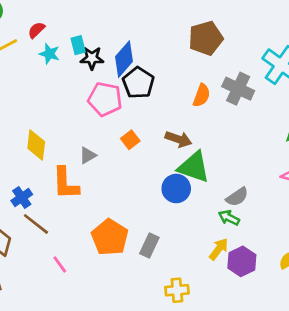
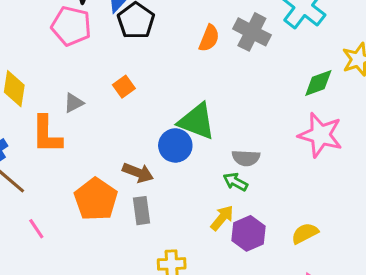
pink pentagon: (105, 99) -> (71, 26), moved
brown arrow: (178, 139) -> (138, 173), moved
gray semicircle: (237, 197) -> (246, 158), turned 35
gray rectangle: (149, 245) -> (142, 211), turned -35

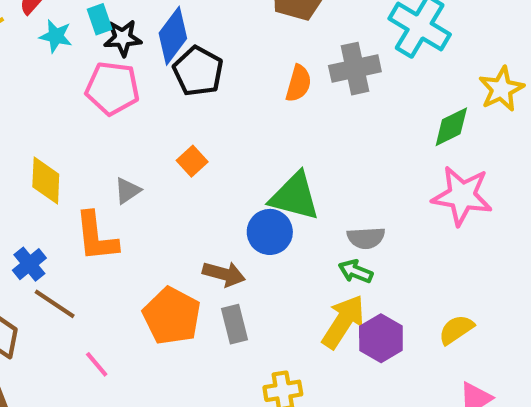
gray cross: (252, 32) -> (355, 69), turned -33
yellow arrow: (222, 218) -> (343, 322), size x1.5

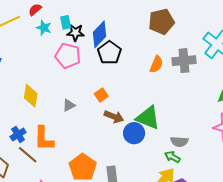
orange L-shape: (96, 237) -> (44, 139), moved
brown arrow: (224, 274) -> (114, 117), moved

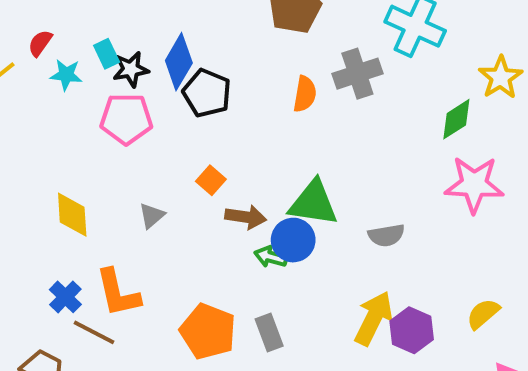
green arrow: (172, 157) -> (271, 257), moved

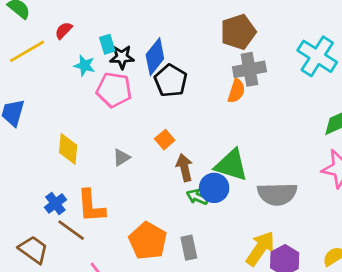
gray cross: (357, 74) -> (249, 69), moved
cyan star: (66, 75) -> (84, 66), moved
brown arrow: (246, 217) -> (184, 168), turned -120
gray semicircle: (386, 235) -> (277, 194), size x1.6

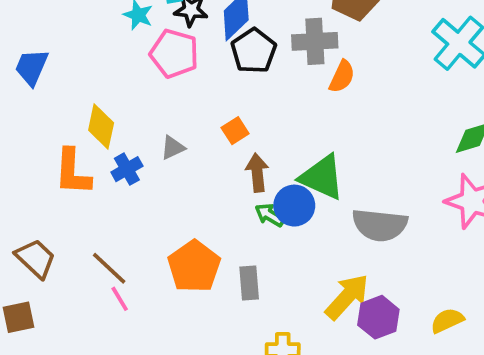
gray cross: (249, 69) -> (315, 41), moved
blue cross: (55, 204) -> (127, 169), moved
orange L-shape: (91, 206) -> (73, 172), moved
brown line: (71, 230) -> (109, 268), moved

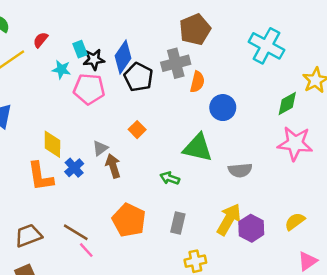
brown arrow: (257, 173) -> (113, 166), moved
blue circle: (294, 206) -> (223, 108), moved
gray semicircle: (380, 225) -> (240, 170), size x0.7
brown trapezoid: (36, 258) -> (28, 236), turned -52
gray rectangle: (249, 283) -> (178, 223), moved, turned 30

